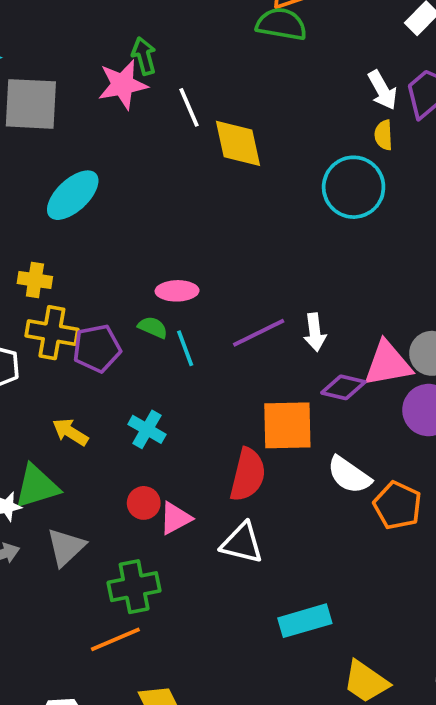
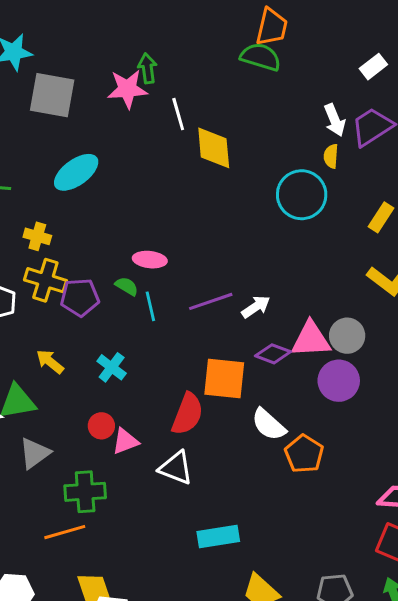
white arrow: (315, 332) -> (256, 307), turned -124

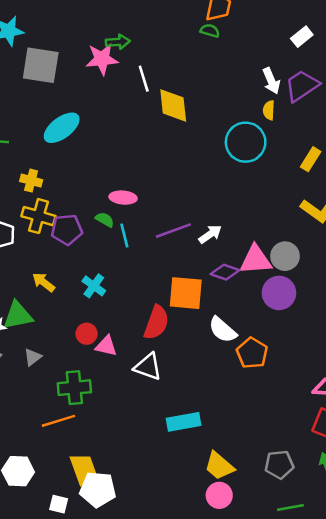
green semicircle: (261, 57) -> (210, 31), size x0.6
green arrow: (147, 68) -> (118, 42), turned 95
pink triangle: (125, 441) -> (106, 346), turned 35
gray triangle: (35, 453) -> (33, 357), size x0.7

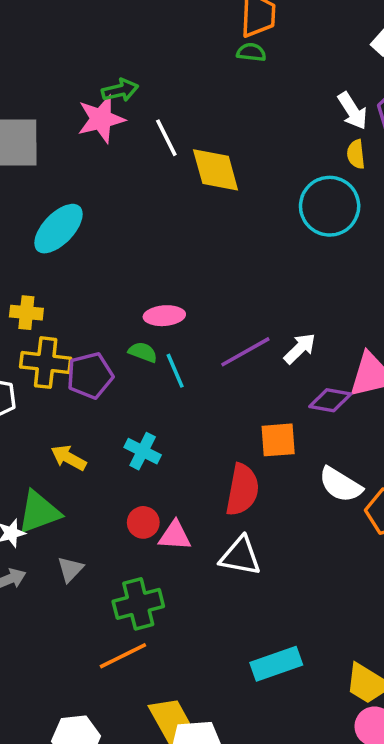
orange square: (186, 293) -> (278, 440), size x0.7
cyan rectangle: (184, 422) -> (276, 664), moved

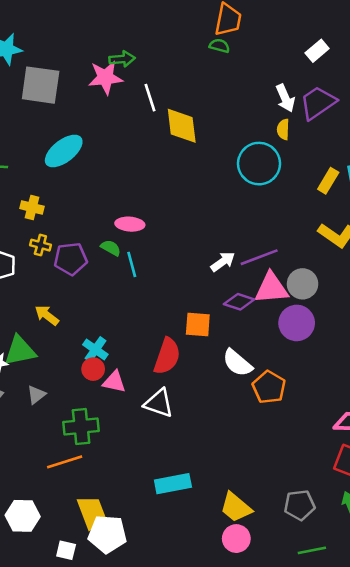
purple line: (245, 352) -> (259, 257), moved
yellow cross: (46, 363) -> (40, 245), size x0.6
cyan cross: (143, 451) -> (95, 350), moved

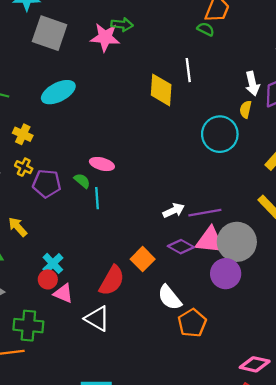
white line: (150, 98) -> (188, 70), moved
gray circle: (303, 284) -> (237, 242), size x1.5
orange square: (198, 325) -> (143, 259), turned 30

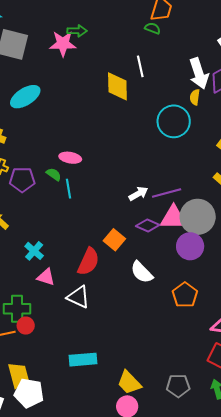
white arrow: (252, 84) -> (199, 73), size x1.4
red circle: (48, 279) -> (26, 326), moved
orange pentagon: (192, 323) -> (185, 295), moved

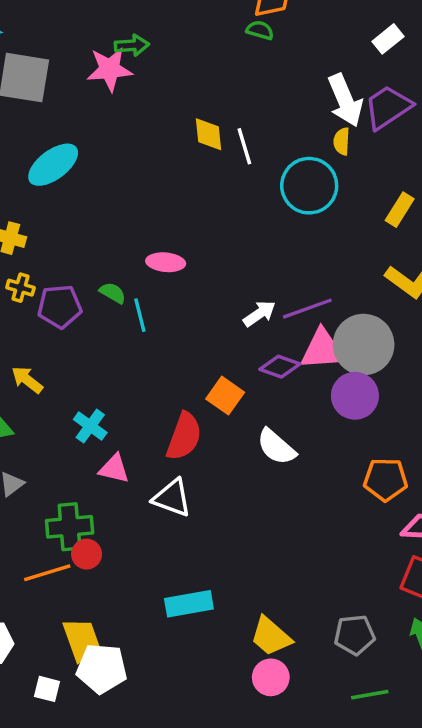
white line: (140, 66) -> (244, 146), moved
yellow diamond: (117, 86) -> (209, 134), size x0.7
pink ellipse: (70, 158) -> (166, 262), moved
orange pentagon: (185, 295) -> (386, 479), moved, turned -30

